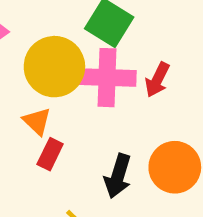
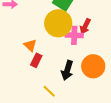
yellow circle: (54, 67) -> (58, 23), moved
pink cross: (107, 78) -> (74, 35), moved, size x0.7

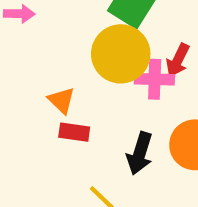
red rectangle: (36, 60) -> (74, 132), turned 72

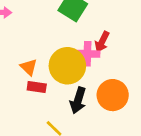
yellow circle: (121, 54) -> (67, 66), moved

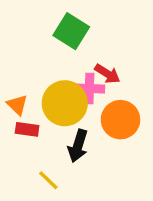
red arrow: (102, 42) -> (107, 74), turned -84
orange circle: (113, 95) -> (120, 120), moved

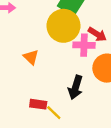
yellow circle: (65, 103) -> (63, 26), moved
red rectangle: (27, 129) -> (38, 104), moved

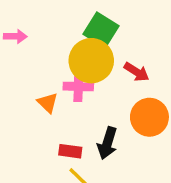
pink cross: (84, 45) -> (78, 87), moved
red rectangle: (38, 104) -> (70, 151), moved

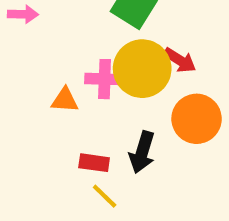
yellow circle: (91, 61) -> (142, 69), moved
orange triangle: (48, 103) -> (65, 100), turned -40

